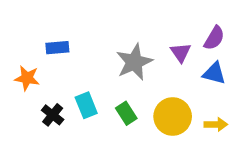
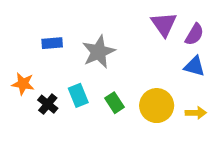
purple triangle: (181, 52) -> (164, 24), moved, size x1.4
gray star: (134, 62) -> (99, 52), moved
orange star: (27, 78) -> (23, 84), moved

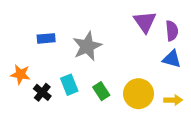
purple semicircle: (194, 34) -> (172, 31), turned -36

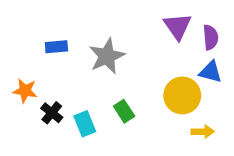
cyan rectangle: (69, 85) -> (85, 124), moved
yellow circle: (138, 94) -> (182, 95), moved
yellow arrow: (173, 100) -> (203, 132), moved

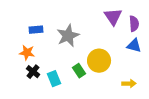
orange star: (25, 91) -> (27, 53), moved
yellow circle: (182, 95) -> (99, 61), moved

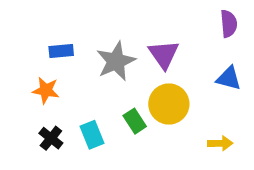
purple triangle: (113, 17) -> (164, 54), moved
purple semicircle: (134, 24) -> (229, 24), moved
black cross: (33, 72) -> (51, 138), moved

